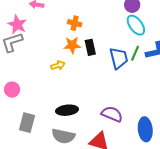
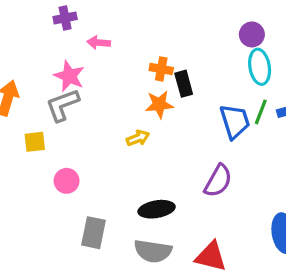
cyan ellipse: (136, 25) -> (260, 67), turned 30
black rectangle: (90, 47) -> (184, 84), moved
purple semicircle: (112, 114) -> (218, 181), moved, turned 100

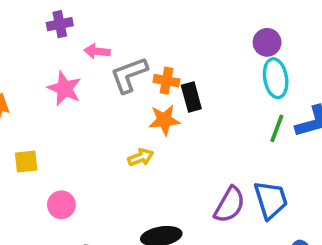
gray L-shape: (63, 105) -> (129, 75), moved
blue trapezoid: (235, 121) -> (271, 200), moved

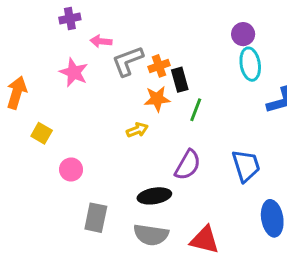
orange cross: (166, 81) -> (159, 66), turned -30
green line: (277, 128) -> (196, 110), moved
yellow square: (26, 161) -> (42, 133), turned 36
purple semicircle: (230, 205) -> (188, 165), moved

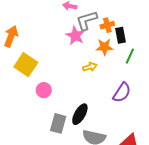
pink star: (74, 72) -> (75, 36), moved
yellow square: (42, 133) -> (26, 65), size x1.6
black ellipse: (154, 196) -> (80, 114), moved, turned -55

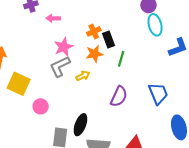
gray L-shape: (87, 20) -> (60, 66), moved
pink star: (75, 36) -> (63, 47), turned 30

